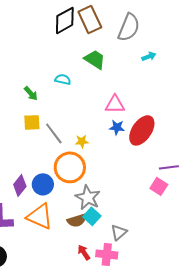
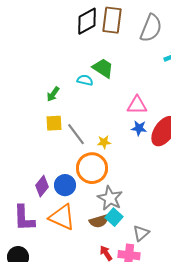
brown rectangle: (90, 19) -> (112, 20), turned 32
green trapezoid: (95, 59) -> (103, 68), moved
green arrow: (31, 93) -> (53, 94), turned 77

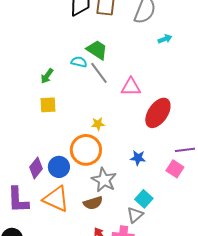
blue star: (139, 128) -> (138, 158), moved
gray line: (76, 134) -> (99, 73), moved
cyan square: (114, 217) -> (144, 199), moved

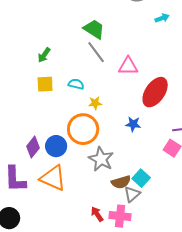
cyan semicircle: (79, 62) -> (76, 84), moved
blue star: (138, 158) -> (133, 124), moved
brown semicircle: (93, 203) -> (121, 182), moved

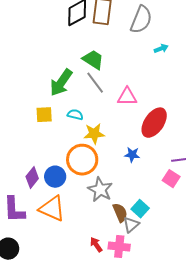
green arrow: (44, 55) -> (61, 83), moved, size x1.8
yellow star: (95, 103) -> (94, 134), size x1.5
brown semicircle: (121, 182) -> (120, 213), turned -96

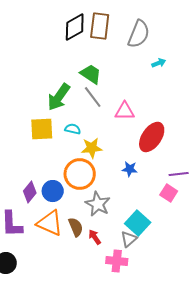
yellow square: (44, 115) -> (42, 129), size x1.4
cyan square: (140, 209) -> (138, 223), size x1.4
brown semicircle: (120, 213) -> (76, 227), moved
red arrow: (96, 245) -> (95, 237), moved

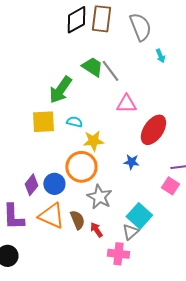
gray semicircle: (139, 34) -> (140, 27), turned -44
cyan arrow: (159, 63) -> (160, 56), turned 88
gray line: (93, 97) -> (110, 71), moved

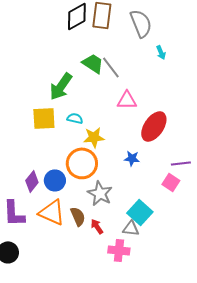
gray triangle: (130, 232) -> (131, 228), turned 48

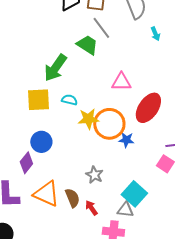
gray line: (111, 67) -> (101, 28), moved
orange circle: (82, 163) -> (109, 124), moved
blue circle: (55, 180) -> (41, 142), moved
gray star: (100, 193) -> (94, 175), size x0.7

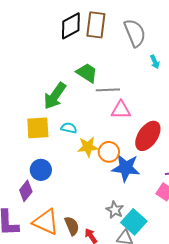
gray line: (101, 28) -> (108, 90), moved, turned -55
orange circle: (109, 124) -> (109, 152), size x0.7
blue star: (126, 140) -> (126, 168), size x1.8
gray star: (94, 175) -> (115, 210), moved

